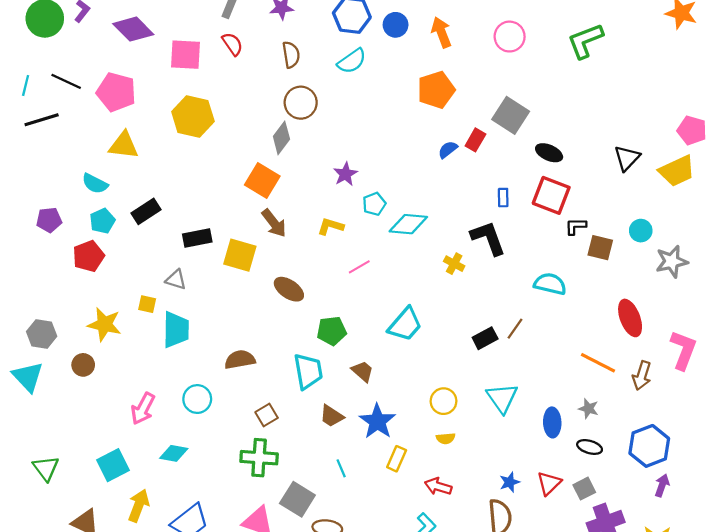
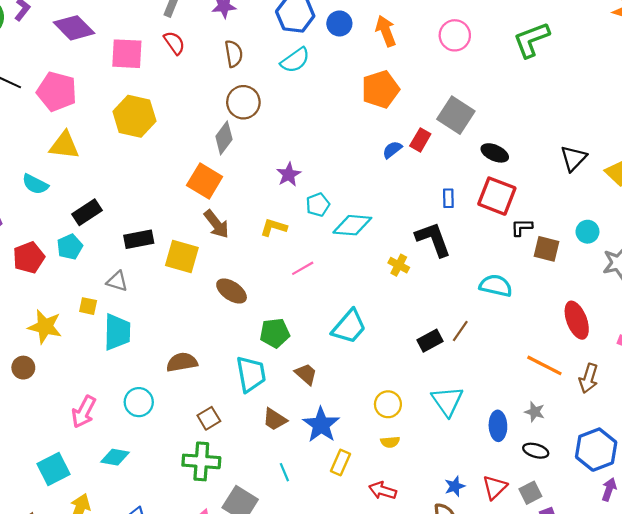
cyan pentagon: (102, 221) -> (70, 247), moved

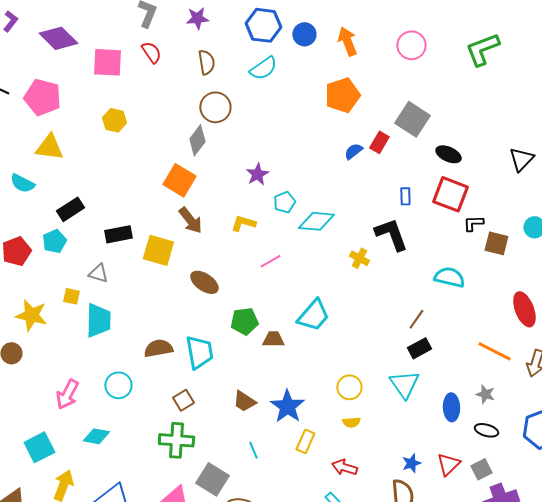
yellow hexagon: (134, 116) -> (114, 120), size x0.6
black rectangle: (430, 341) -> (419, 348), moved
cyan trapezoid: (251, 374) -> (199, 352), moved
brown trapezoid: (306, 374) -> (273, 339), moved, turned -40

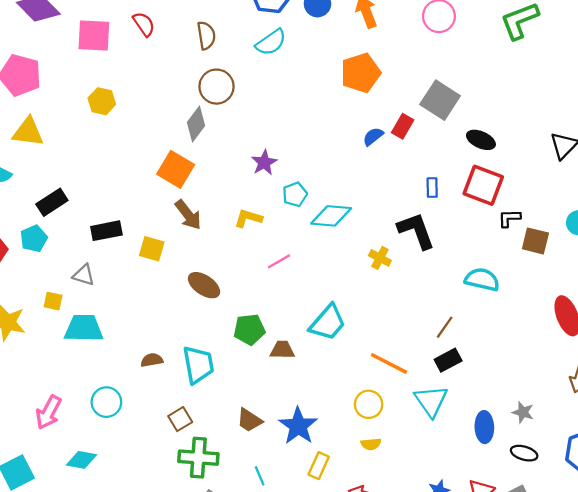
yellow square: (158, 250) -> (152, 249), size x0.7
cyan trapezoid: (98, 320) -> (84, 328), turned -90
brown semicircle: (158, 348) -> (152, 360), size x0.7
orange line: (494, 351) -> (389, 363), moved
green cross: (176, 440) -> (198, 458), moved

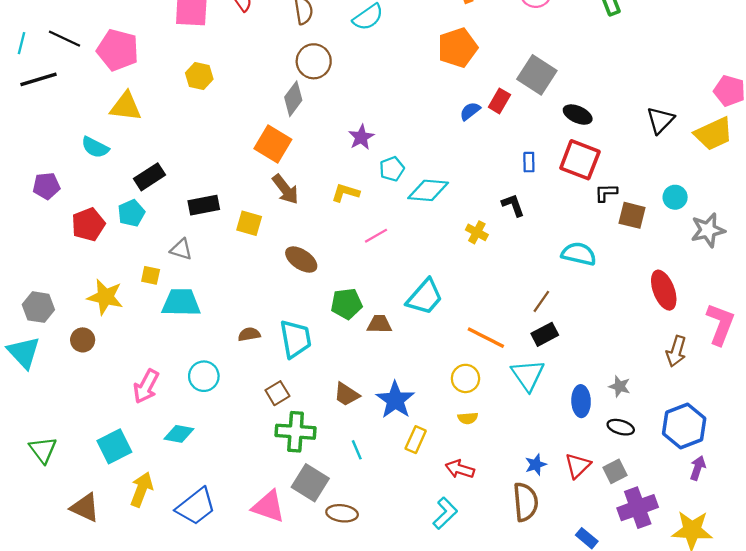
black L-shape: (416, 231) -> (513, 205), size x0.6

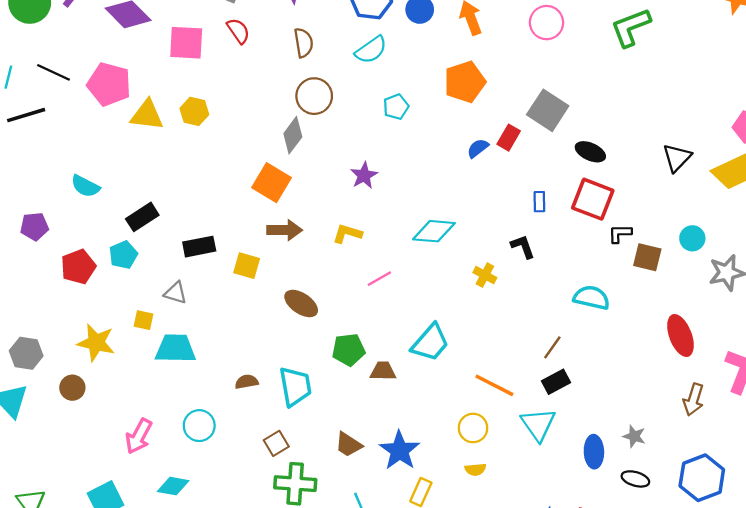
yellow triangle: (126, 107) -> (147, 115), moved
cyan pentagon: (392, 169) -> (396, 107), moved
brown arrow: (285, 189) -> (285, 230), turned -52

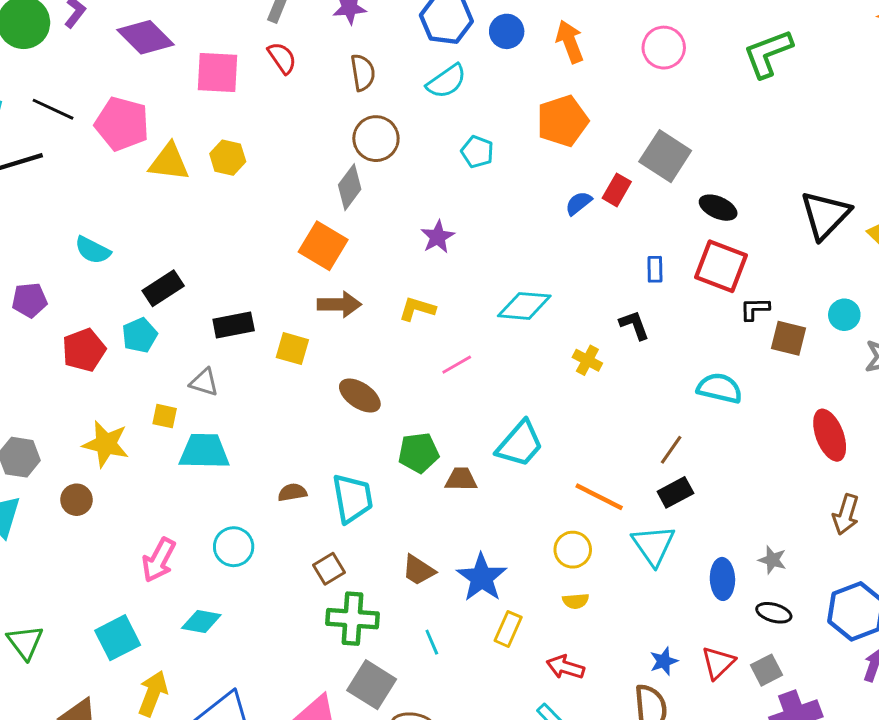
cyan pentagon: (396, 107) -> (477, 152), turned -30
black triangle: (677, 158) -> (825, 215), size x1.4

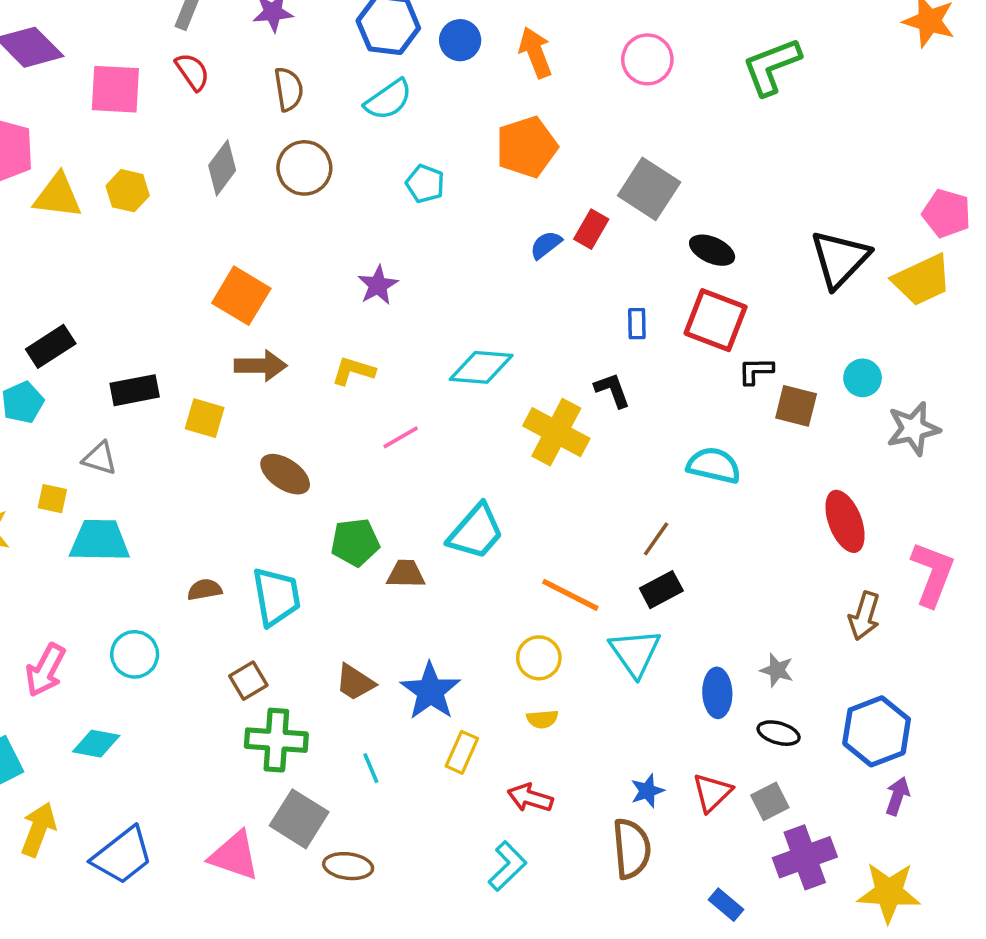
gray diamond: (350, 187) -> (222, 168), moved
yellow cross: (587, 360) -> (556, 432), size x1.8

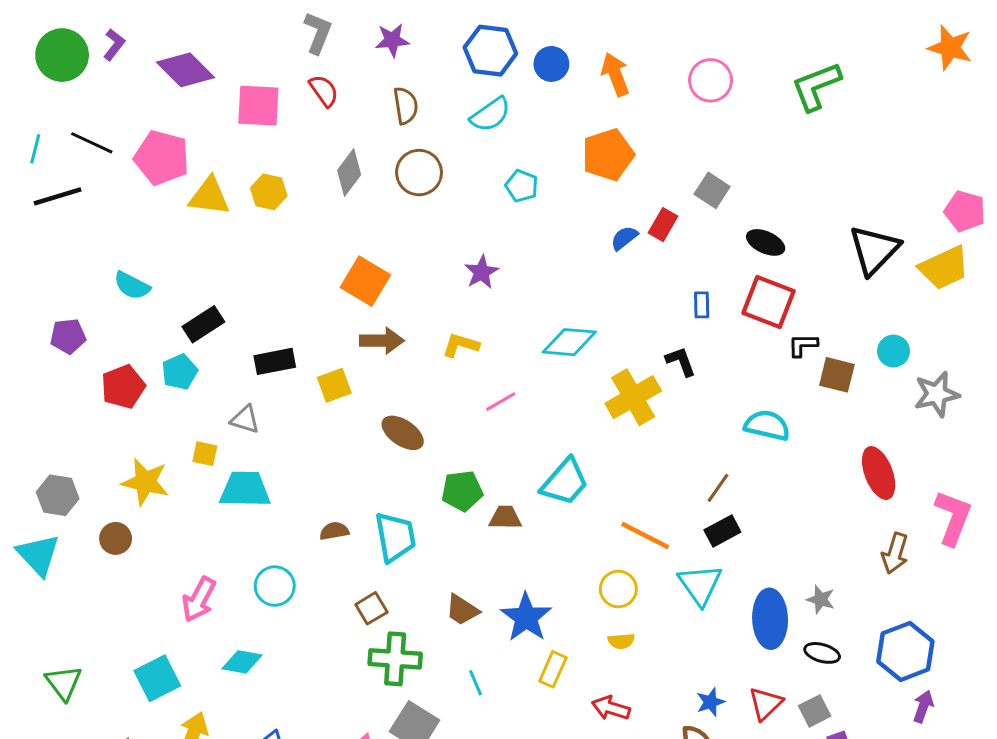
gray square: (649, 189) -> (712, 190), size x0.7
yellow square: (205, 418) -> (334, 385), turned -36
yellow cross: (556, 432) -> (633, 397), turned 32
blue ellipse: (717, 693) -> (770, 619), size x1.4

